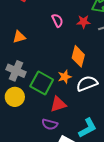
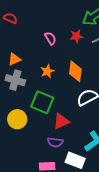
gray cross: (16, 71) -> (15, 80), moved
orange star: (65, 77) -> (47, 71), moved

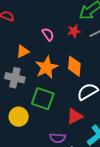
orange triangle: (14, 59) -> (23, 51), moved
orange star: (47, 71) -> (46, 67), size x1.6
red triangle: (61, 121) -> (75, 116), moved

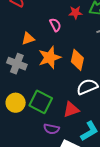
red star: (74, 31) -> (75, 13), moved
green square: (43, 99) -> (41, 102), moved

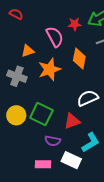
pink semicircle: (55, 25) -> (55, 37), size x1.5
orange diamond: (77, 60) -> (79, 58), moved

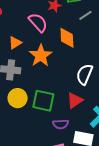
white semicircle: (88, 98) -> (84, 74), turned -30
yellow circle: (16, 115) -> (18, 98), moved

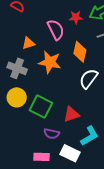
orange star: (41, 56) -> (50, 62), turned 30
white semicircle: (84, 74) -> (89, 79), moved

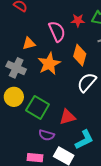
orange star: (50, 62) -> (49, 64), turned 30

